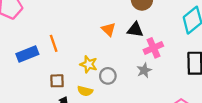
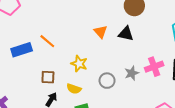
orange line: (54, 43) -> (47, 41), turned -35
pink cross: (153, 48) -> (154, 67), moved
gray circle: (108, 76) -> (107, 81), moved

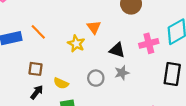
black triangle: (126, 34) -> (117, 50), moved
yellow star: (79, 64) -> (76, 44), moved
pink cross: (154, 67) -> (149, 43), moved

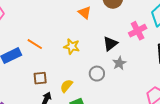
orange triangle: (94, 27) -> (85, 12), moved
black triangle: (117, 50) -> (110, 44), turned -42
yellow semicircle: (61, 83) -> (66, 86), turned 120

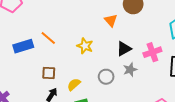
orange triangle: (85, 12) -> (111, 20), moved
pink cross: (138, 31) -> (152, 52), moved

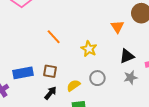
blue rectangle: (23, 46) -> (23, 73), moved
gray circle: (106, 77) -> (97, 78), moved

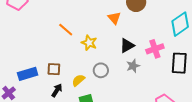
orange line: (54, 37) -> (66, 30), moved

